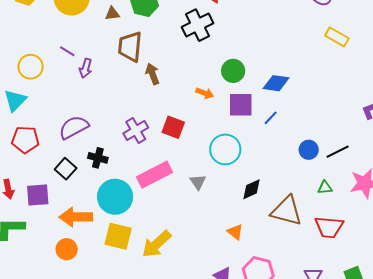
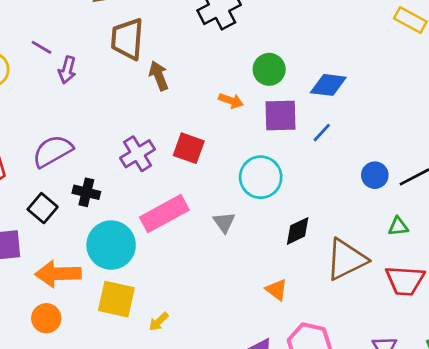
brown triangle: (286, 211) -> (346, 259), turned -40
yellow arrow: (157, 244) -> (159, 322), moved, size x0.5

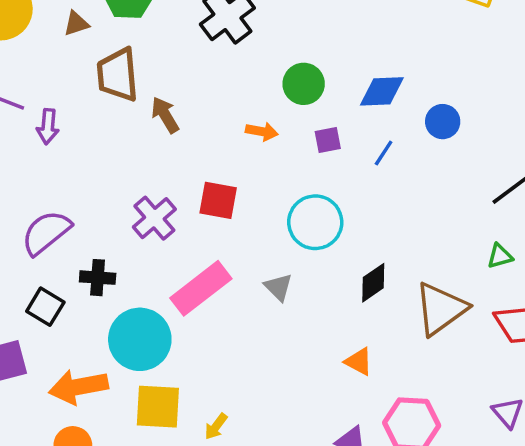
purple square: (281, 116) -> (328, 140), size x0.6
blue circle: (375, 175) -> (443, 122), moved

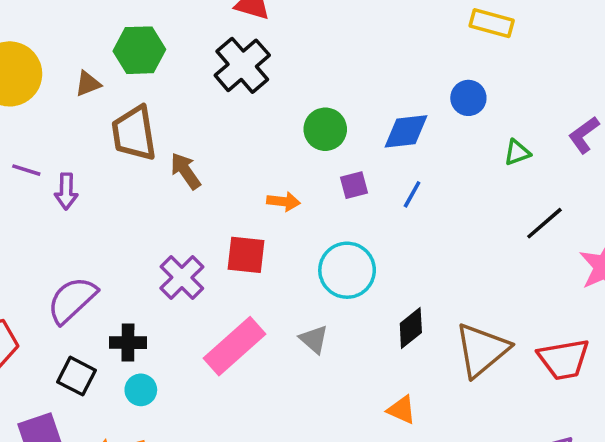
blue circle: (443, 122) -> (468, 98), moved
orange arrow: (262, 131) -> (283, 201), moved
green triangle: (500, 256) -> (517, 153), moved
cyan circle: (140, 339) -> (141, 390), moved, size x0.5

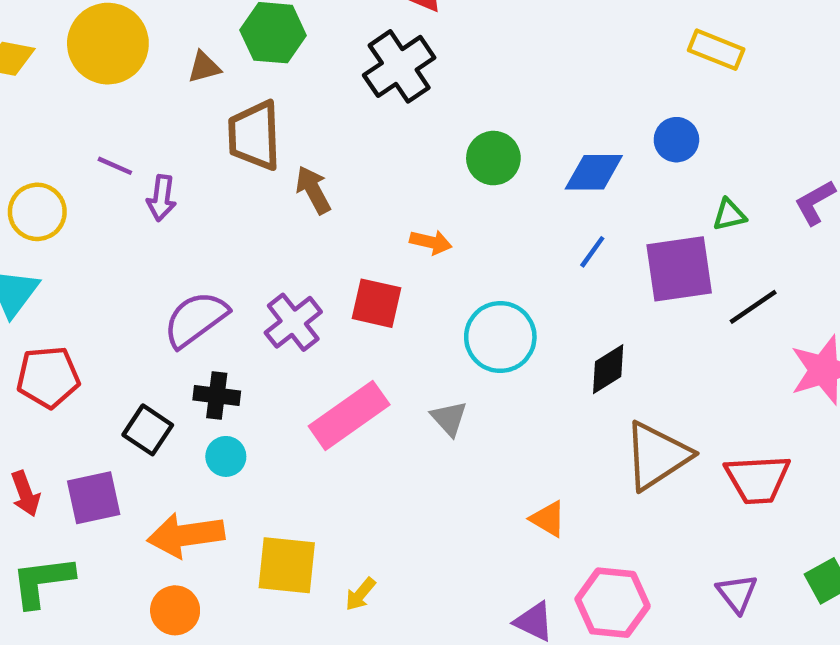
purple square: (354, 185) -> (679, 269), moved, size x2.0
purple semicircle: (72, 300) -> (196, 319), moved
black diamond: (411, 328) -> (608, 369), moved

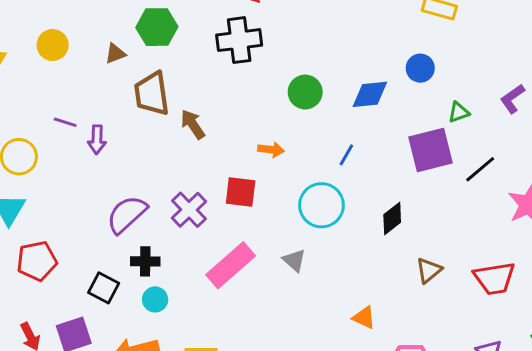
yellow circle: (108, 44) -> (53, 45), size x0.6
black cross: (399, 66) -> (239, 40), turned 33
blue line: (592, 252) -> (346, 155), moved
brown triangle: (657, 456) -> (429, 270), size x0.6

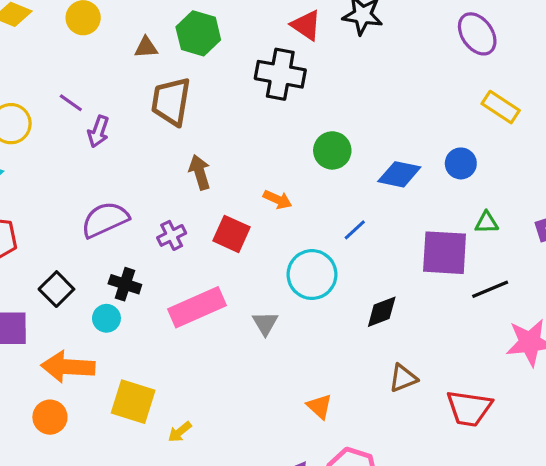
brown arrow: (193, 124) -> (200, 172), moved
purple cross: (189, 210) -> (172, 235), size x0.7
black cross: (145, 261) -> (125, 284), moved

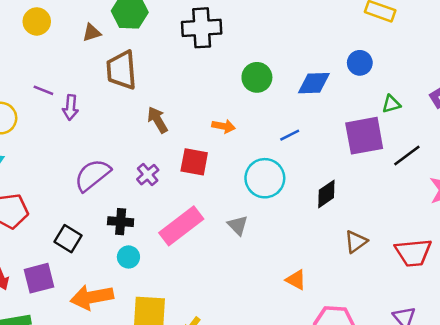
blue line: (355, 230) -> (290, 135), turned 30
cyan circle: (106, 318) -> (128, 257), moved

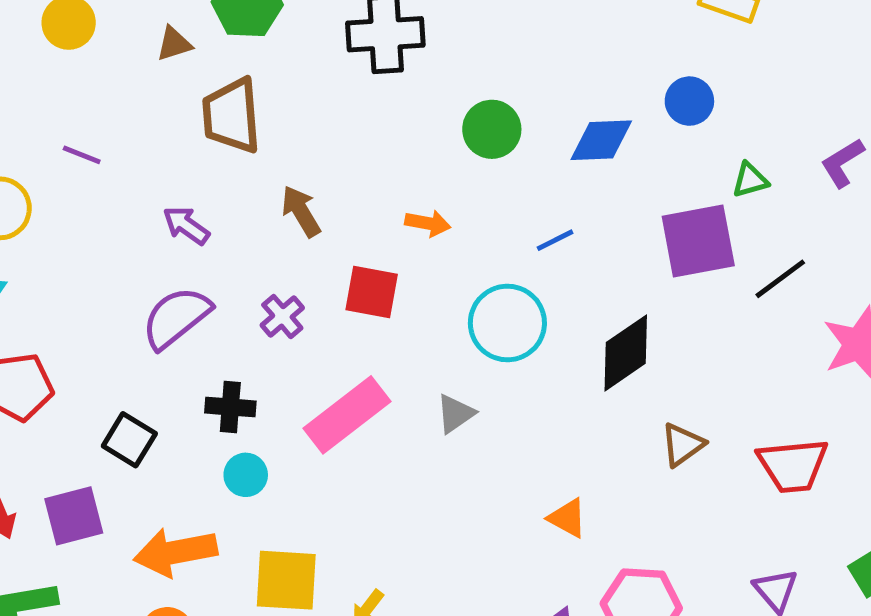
purple arrow: (70, 107) -> (186, 225), moved, turned 120
black diamond: (326, 194) -> (626, 353), size x1.4
gray triangle: (238, 225) -> (455, 414), turned 40

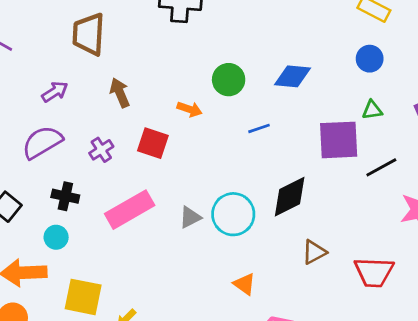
blue circle: (689, 101) -> (370, 59), moved
green circle: (492, 129) -> (229, 80), moved
purple arrow: (186, 225) -> (55, 92), turned 104
cyan circle: (507, 323) -> (233, 214), moved
cyan circle: (246, 475) -> (56, 237), moved

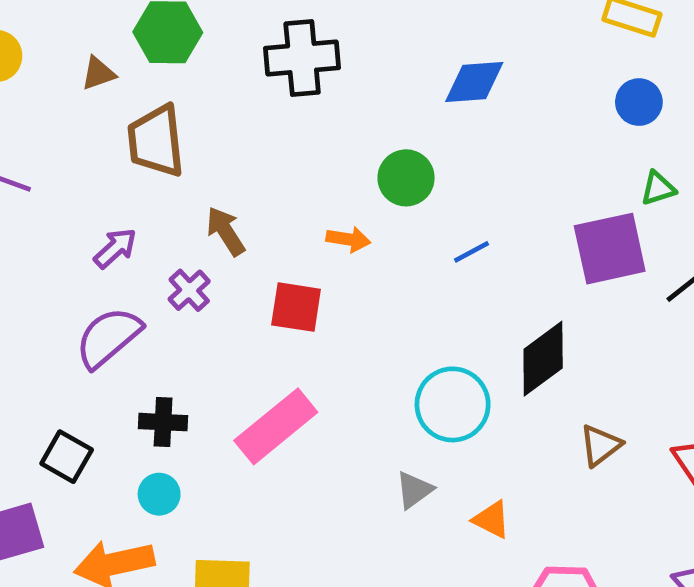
blue diamond: (292, 76) -> (474, 82), moved
purple cross: (101, 150) -> (189, 290), moved
gray triangle: (190, 217) -> (414, 490), moved

